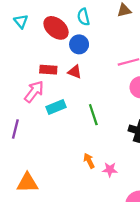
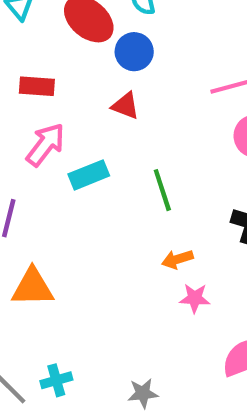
red rectangle: (48, 70) -> (37, 86), moved
orange arrow: (89, 161) -> (177, 259), moved, turned -80
orange triangle: (27, 183) -> (33, 287), moved

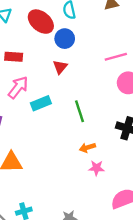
red triangle: (126, 106) -> (60, 67), turned 49

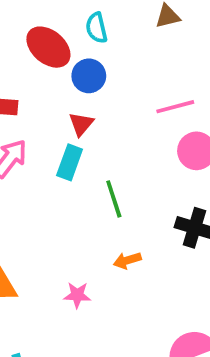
cyan rectangle: (41, 103) -> (70, 162), moved, turned -48
pink star: (96, 168) -> (77, 295), moved

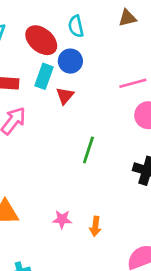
cyan rectangle: (70, 162) -> (44, 76), moved
green line: (114, 199) -> (88, 150), turned 36
orange arrow: (127, 260) -> (95, 226), moved, turned -66

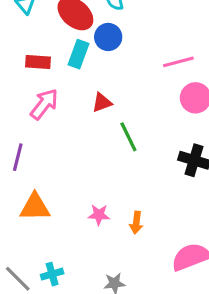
red triangle: (65, 96) -> (102, 102), moved, turned 30
green line: (88, 150) -> (128, 137), turned -44

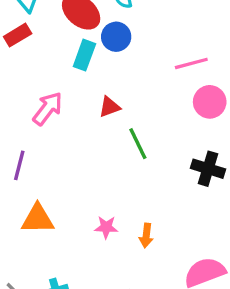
red rectangle: (38, 62) -> (18, 35), moved, turned -35

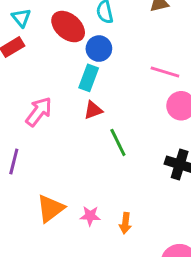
cyan rectangle: (84, 55) -> (89, 78), moved
pink line: (191, 63) -> (165, 72), turned 32
orange triangle: (38, 219) -> (51, 208), moved, turned -36

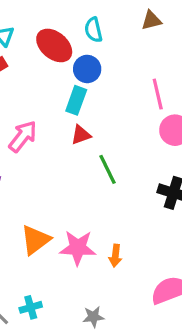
pink line: (165, 72) -> (158, 94), turned 60
pink star: (90, 216) -> (78, 248), size x1.6

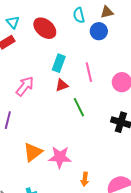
cyan semicircle: (93, 30) -> (79, 15), moved
blue circle: (87, 69) -> (99, 31), moved
pink line: (158, 94) -> (89, 72), moved
orange arrow: (115, 256) -> (85, 179), moved

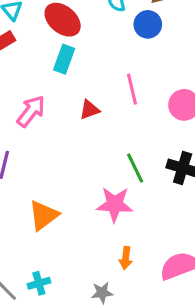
cyan rectangle: (59, 63) -> (64, 59), moved
green line: (79, 107) -> (135, 168), moved
pink star: (60, 157) -> (115, 204), moved

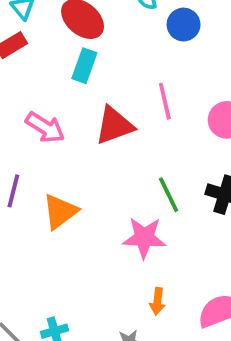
red triangle: (89, 110) -> (114, 125), size x1.6
pink arrow: (31, 111) -> (45, 127), turned 84
orange triangle: (44, 215) -> (60, 212), moved

